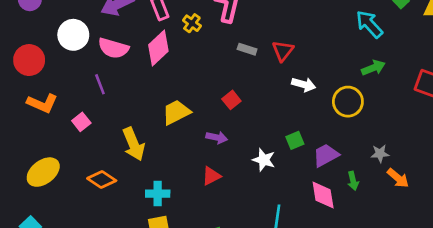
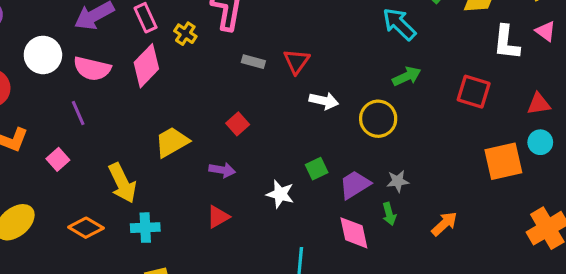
gray star: (380, 154) -> (398, 181), moved
orange arrow: (398, 178) -> (444, 224), moved, turned -80
cyan cross: (158, 194) -> (145, 228), moved

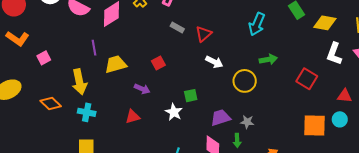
cyan arrow: (399, 24) -> (257, 24), moved, turned -125
purple line: (78, 113) -> (94, 48), moved
green square: (317, 169) -> (191, 96), moved

